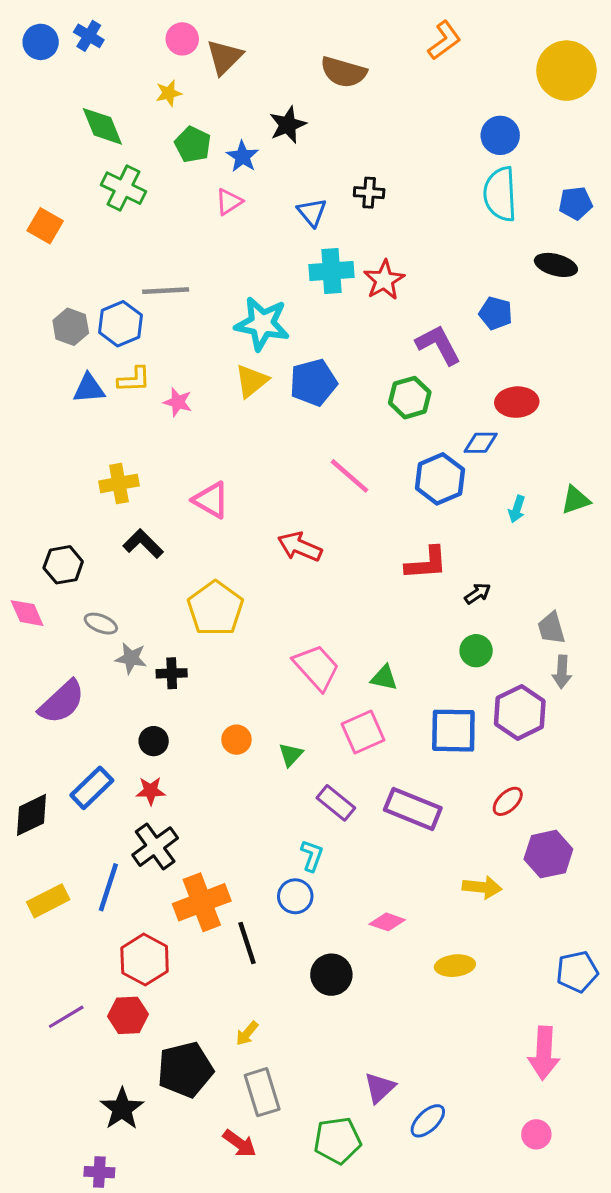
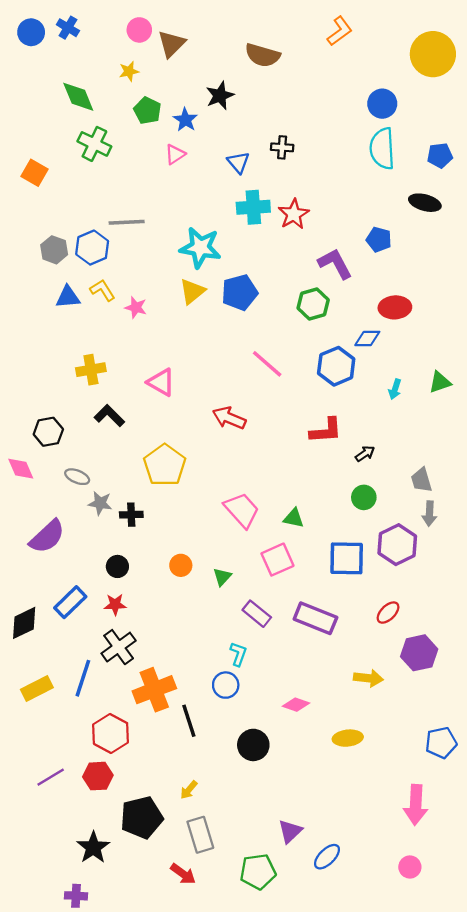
yellow L-shape: (134, 379) -> (102, 290), turned -120

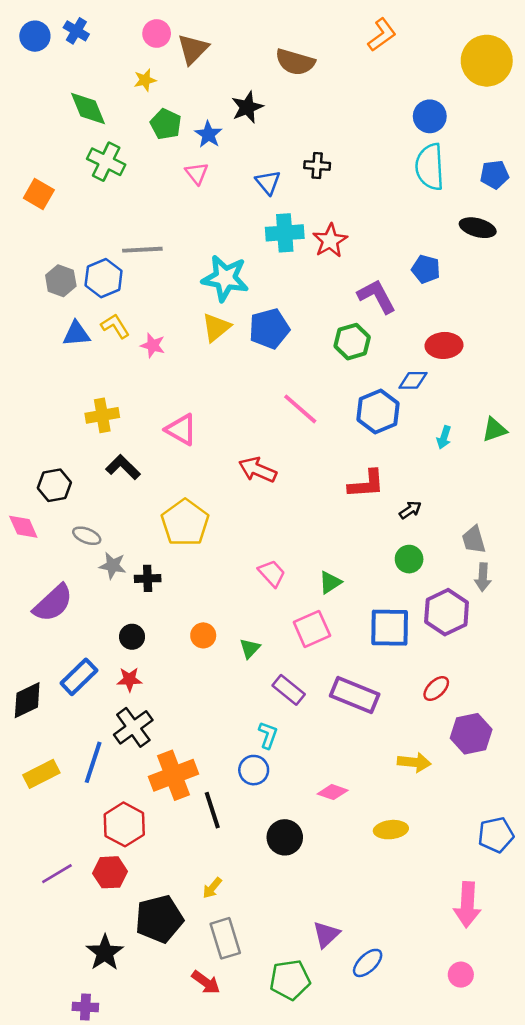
pink triangle: (175, 154) -> (197, 173), turned -35
pink trapezoid: (242, 510) -> (272, 573), size x0.7
green triangle: (294, 518) -> (330, 582), turned -45

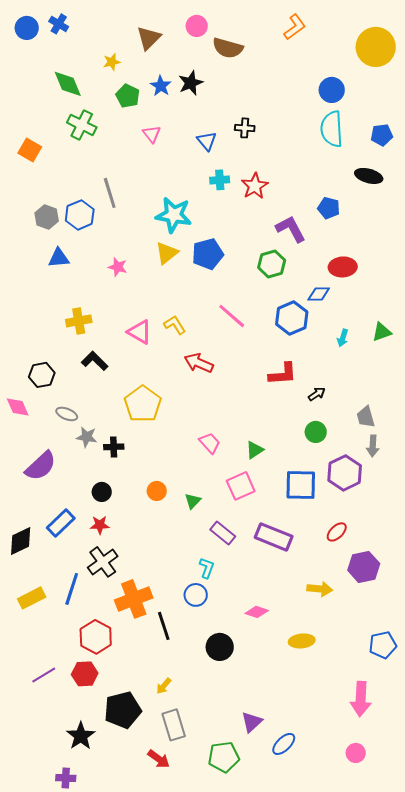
pink circle: (157, 33) -> (197, 26), moved
blue star: (208, 134) -> (161, 86), moved
cyan cross: (285, 233) -> (220, 180), size x0.7
gray line: (142, 250) -> (110, 193), turned 76
yellow L-shape: (115, 326) -> (175, 325), moved

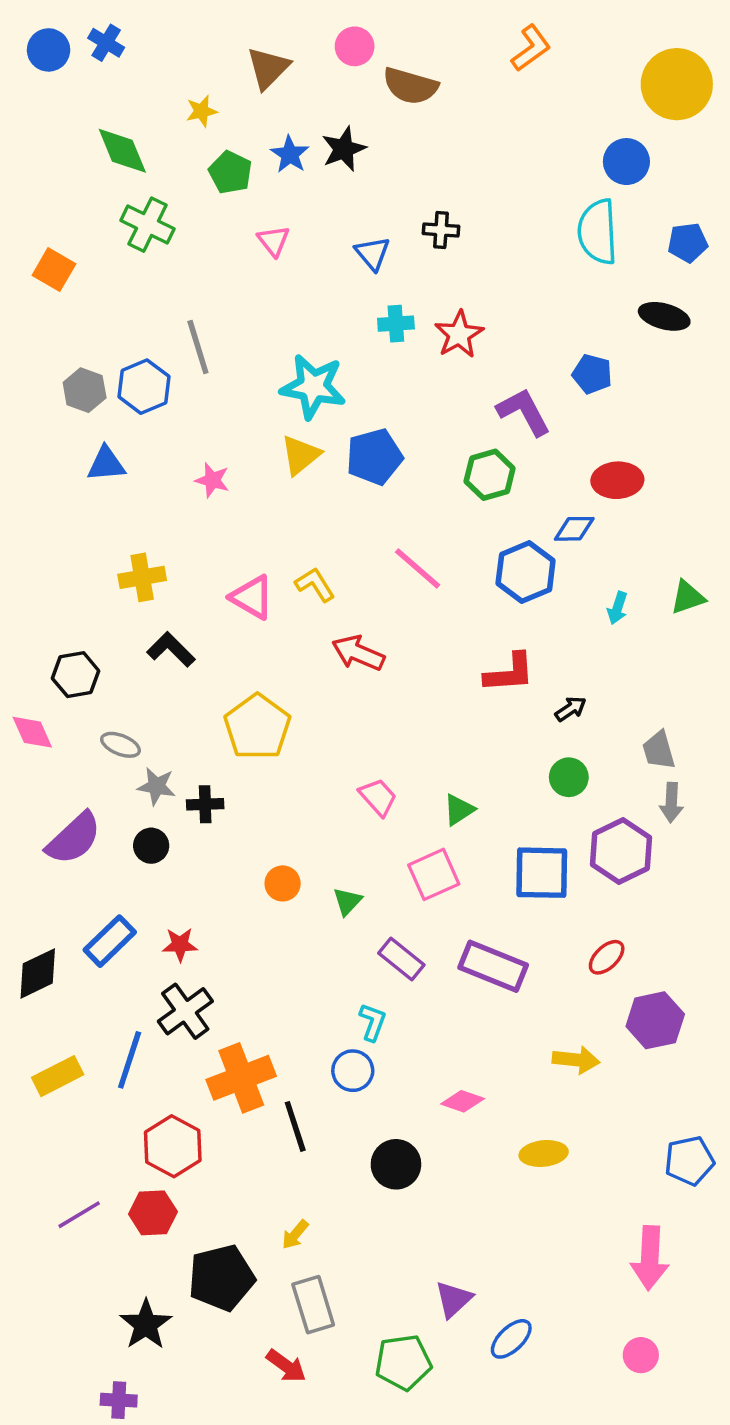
blue circle: (332, 90) -> (626, 162), moved
black circle: (102, 492) -> (151, 846), moved

